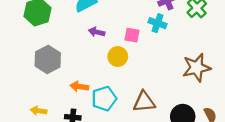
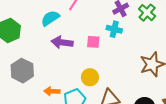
purple arrow: (97, 32) -> (62, 42), size x1.5
yellow circle: (118, 57) -> (90, 77), moved

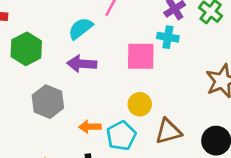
purple arrow: (62, 42) -> (82, 64), moved
pink square: (93, 42) -> (141, 56), size x1.6

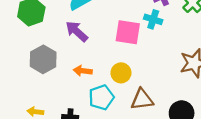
purple arrow: (82, 64) -> (77, 31), turned 30
orange arrow: (90, 127) -> (83, 71), moved

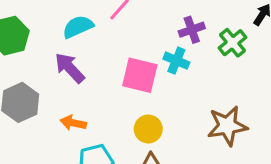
yellow circle: (121, 73) -> (148, 129), moved

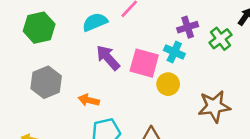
purple arrow: (70, 68) -> (108, 58), moved
yellow circle: (148, 129) -> (168, 84), moved

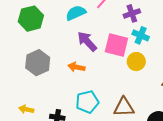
purple cross: (188, 27) -> (132, 13), moved
orange arrow: (89, 100) -> (76, 67), moved

